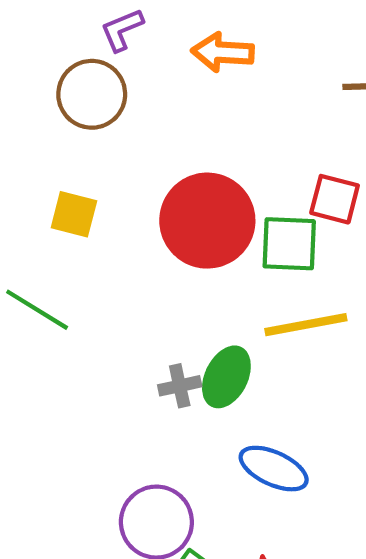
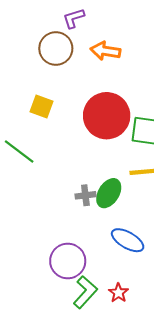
orange arrow: (223, 52) -> (105, 51), moved

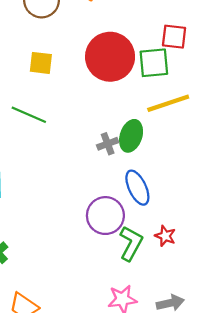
blue ellipse: (128, 240) -> (137, 188), moved, turned 48

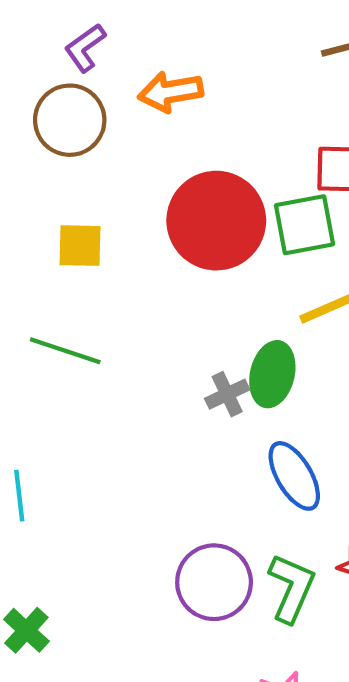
purple circle: (105, 216) -> (214, 582), moved

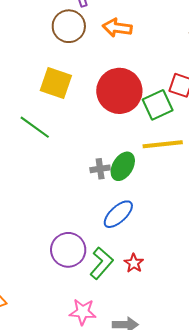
green square: (304, 225) -> (158, 105), turned -32
yellow square: (80, 246) -> (56, 83), size x1.4
blue ellipse: (294, 476) -> (118, 214), turned 60

